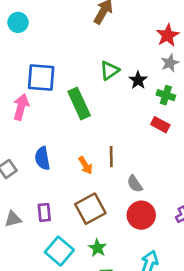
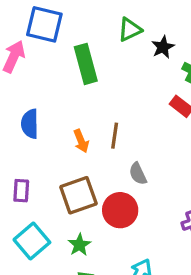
red circle: (141, 215) -> (120, 210), moved

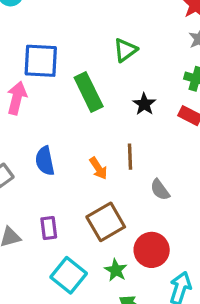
black star: (163, 47) -> (144, 104), moved
red circle: (120, 210) -> (152, 250), moved

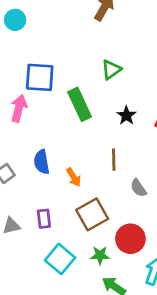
orange arrow: (98, 168) -> (74, 177), moved
green star: (116, 270) -> (100, 255), turned -30

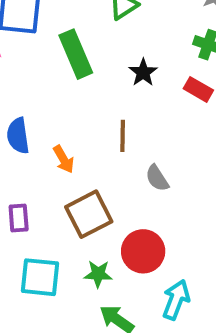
cyan square: (60, 259) -> (40, 277), turned -36

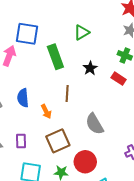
brown line: (123, 136) -> (67, 93), moved
gray semicircle: (157, 178) -> (95, 124), size x1.5

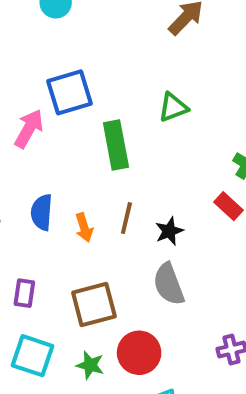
blue square: (27, 34) -> (69, 92), turned -35
black star: (90, 68) -> (169, 231), moved
orange arrow: (46, 111) -> (84, 227), moved

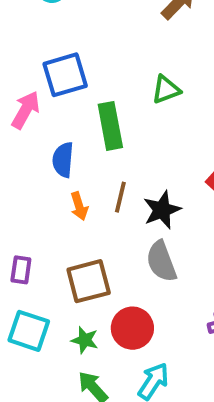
blue semicircle: (42, 212) -> (63, 160), moved
black star: (169, 231) -> (162, 210), size x1.4

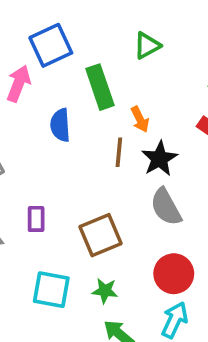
orange arrow: (79, 206) -> (140, 119), moved
purple rectangle: (21, 270) -> (36, 219), moved
red circle: (132, 328) -> (174, 274), moved

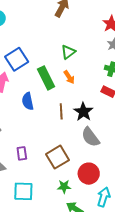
orange arrow: (140, 119) -> (69, 77), moved
red circle: (174, 274) -> (89, 174), moved
cyan square: (51, 290) -> (23, 191), moved

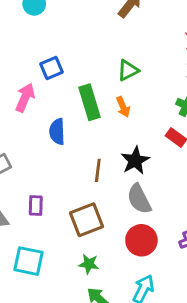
blue square: (17, 59) -> (52, 68), size x0.7
brown line: (61, 111) -> (98, 170), moved
red circle: (89, 174) -> (141, 240), moved

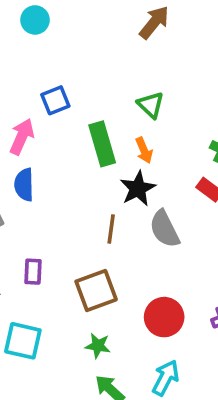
green triangle: (128, 70) -> (151, 105), turned -50
blue semicircle: (57, 132) -> (24, 185), moved
black star: (135, 160) -> (138, 188), moved
gray semicircle: (139, 199) -> (164, 229), moved

